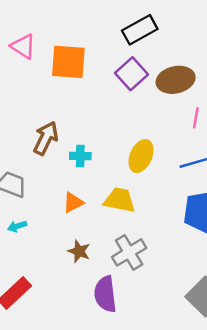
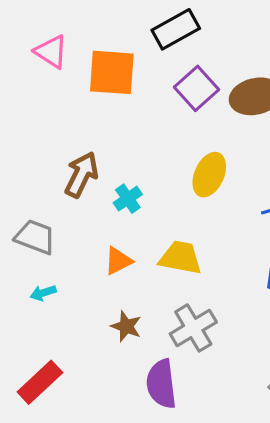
black rectangle: (140, 30) -> (176, 29), moved
cyan cross: (80, 156) -> (128, 199), turned -36
yellow ellipse: (141, 156) -> (209, 175), moved

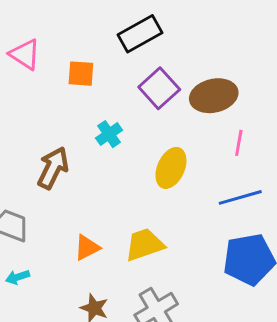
orange square: (112, 72) -> (81, 74), size x0.6
cyan cross: (128, 199) -> (109, 134), moved
yellow trapezoid: (181, 258) -> (144, 245), turned -30

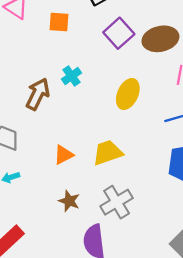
cyan cross: (109, 134) -> (71, 76), moved

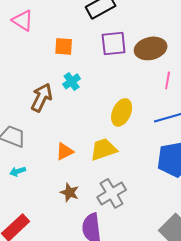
orange square: (59, 22) -> (64, 46), moved
purple square: (119, 33) -> (114, 43), turned 36
yellow ellipse: (128, 94) -> (122, 112), moved

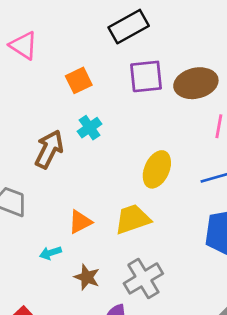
orange square: (64, 46) -> (79, 80), turned -30
cyan arrow: (18, 171) -> (50, 253), moved

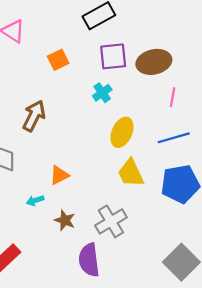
cyan cross: (90, 128) -> (102, 93), moved
yellow trapezoid: (133, 219) -> (131, 173), moved, turned -96

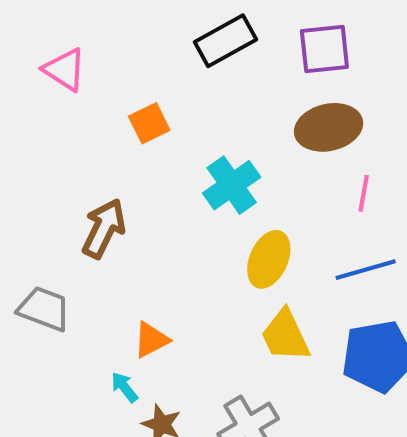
purple square: (113, 56) -> (324, 49), moved
cyan cross: (102, 93) -> (232, 185), size x1.5
cyan arrow: (35, 201) -> (124, 387), moved, turned 70

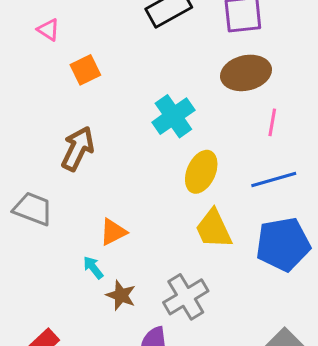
pink triangle: (65, 70) -> (48, 30), size x0.7
orange square: (149, 123) -> (85, 70), moved

